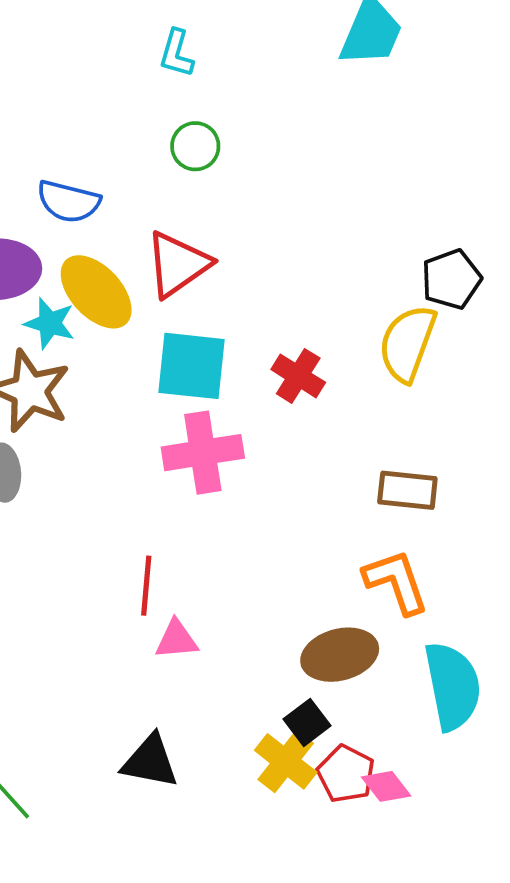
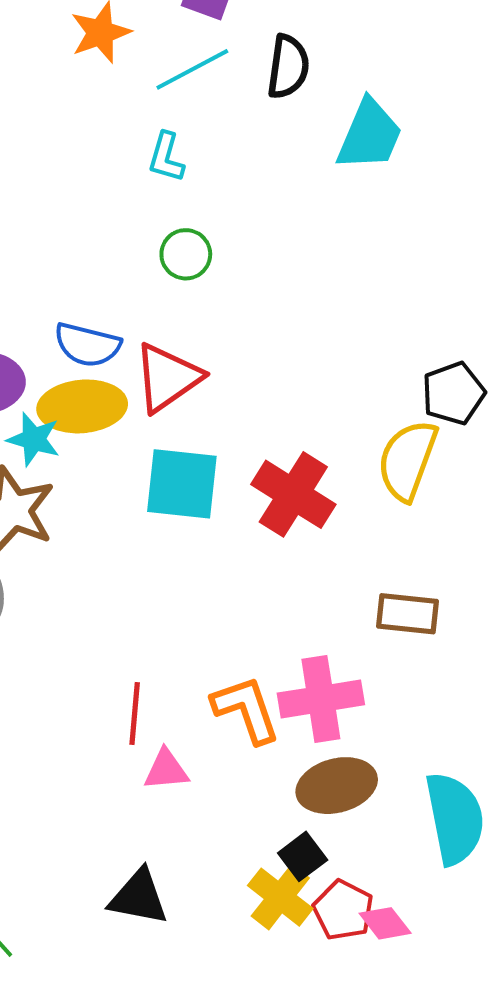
blue semicircle: (68, 201) -> (87, 345), moved
yellow ellipse: (96, 292) -> (82, 406), turned -52
red cross: (298, 376) -> (293, 494), size x1.5
pink cross: (203, 453) -> (321, 699), moved
orange L-shape: (396, 582) -> (246, 709), moved

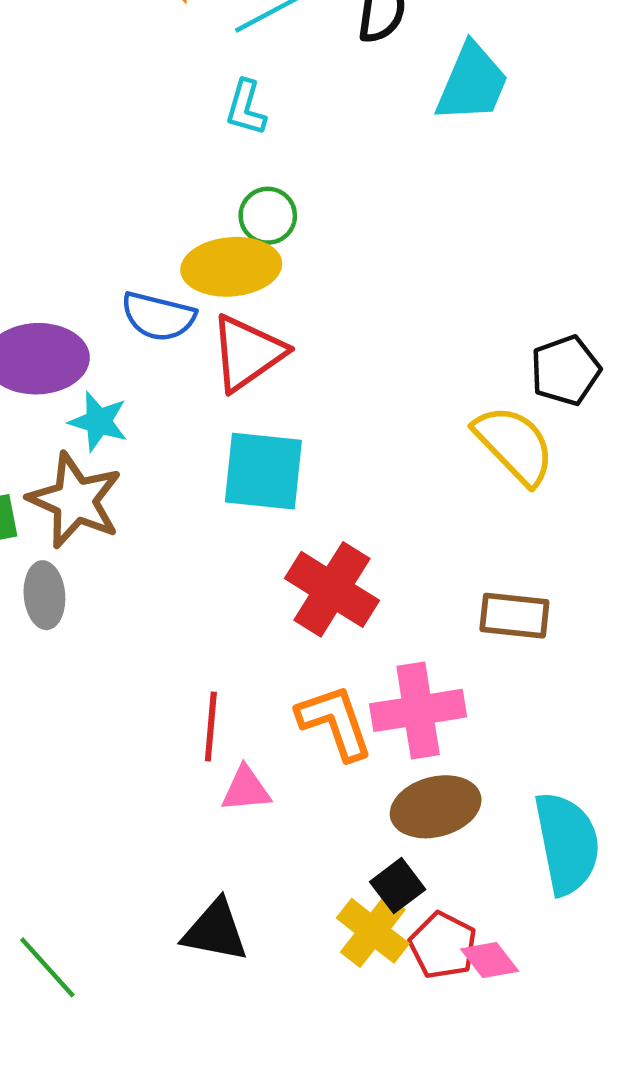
yellow ellipse: (82, 406) -> (231, 267), moved
yellow semicircle: (407, 460) -> (514, 445), turned 116
red cross: (293, 494) -> (332, 589), moved

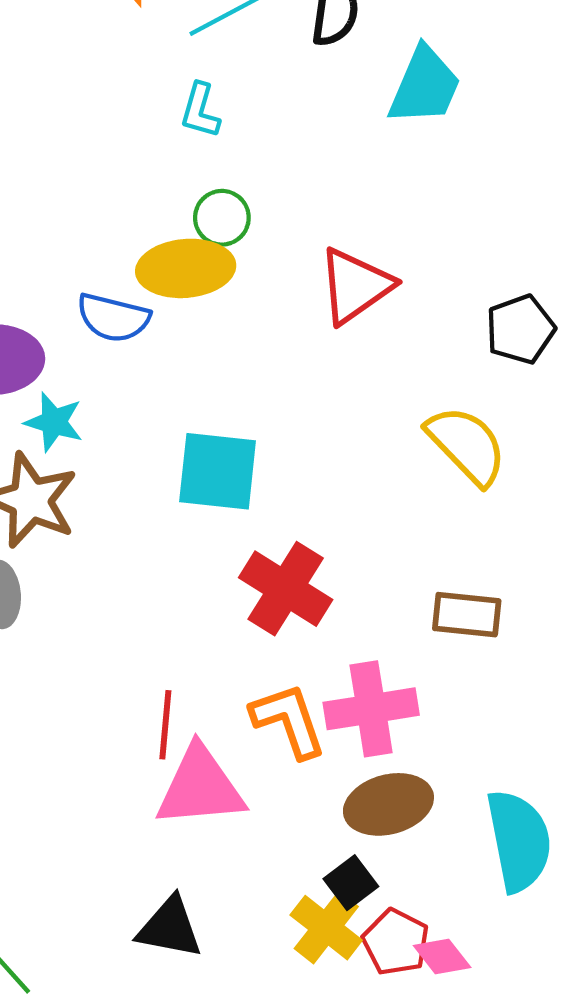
red triangle: (247, 353) -> (355, 286), moved
black pentagon: (565, 370) -> (520, 329), moved
pink triangle: (246, 789) -> (200, 787), size x1.8

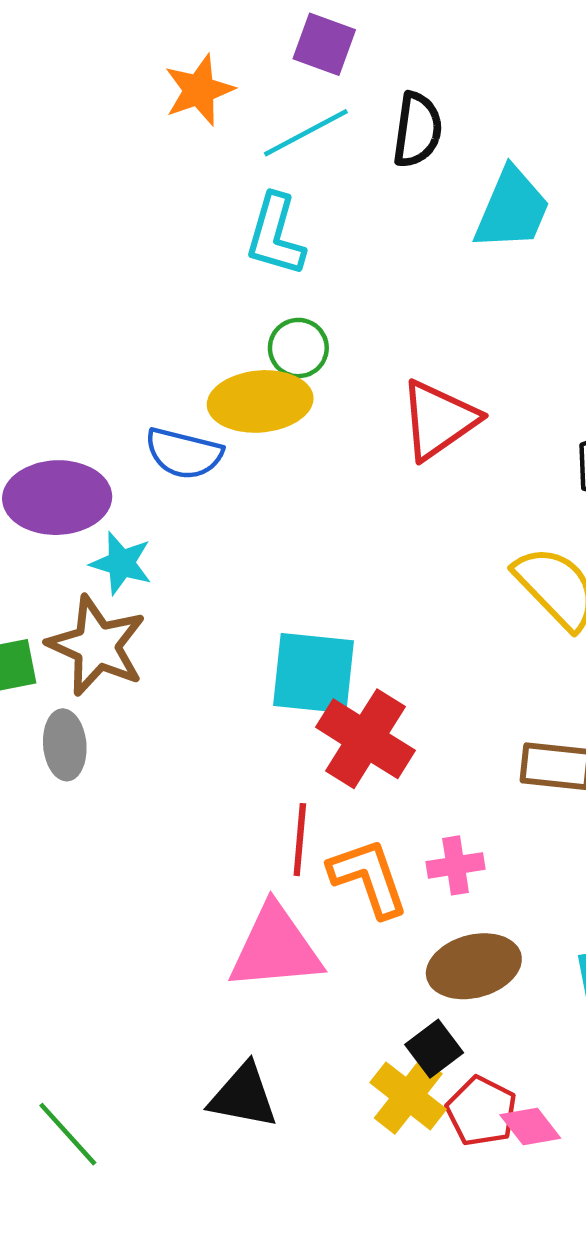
cyan L-shape: (200, 111) -> (275, 235), size x1.4
cyan square: (218, 471) -> (314, 673), moved
pink cross: (371, 709) -> (456, 865), size x0.6
red line: (165, 725) -> (300, 840), moved

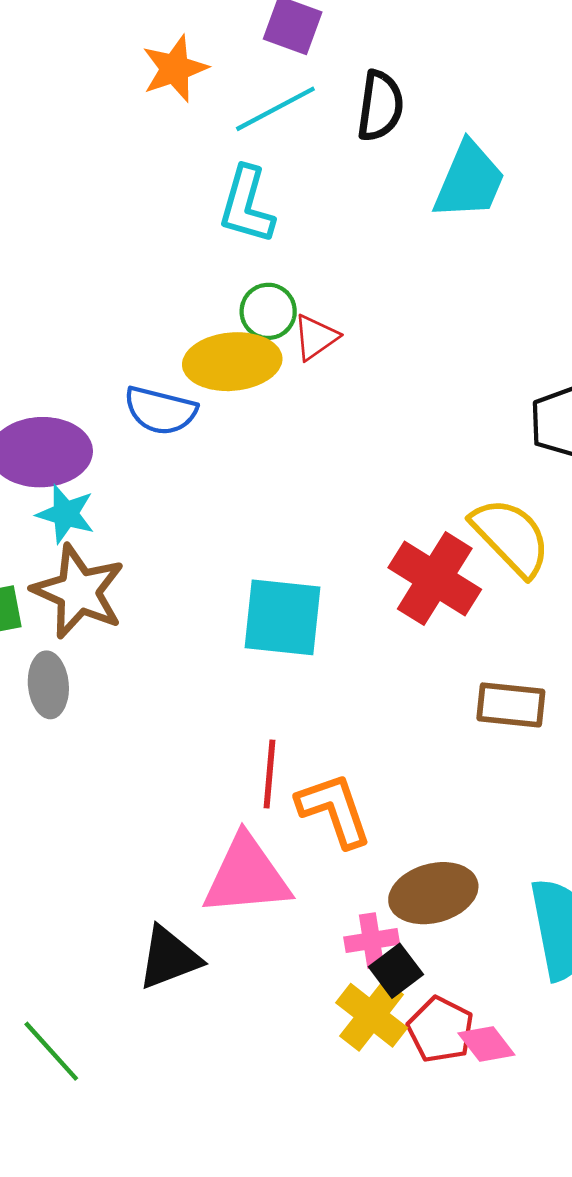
red triangle: (439, 420) -> (316, 337), moved, size x0.6
cyan star: (121, 563) -> (66, 514), moved
red cross: (365, 739) -> (435, 579), moved
pink cross: (456, 865) -> (372, 941), moved
black triangle: (243, 1096) -> (169, 958), moved, turned -32

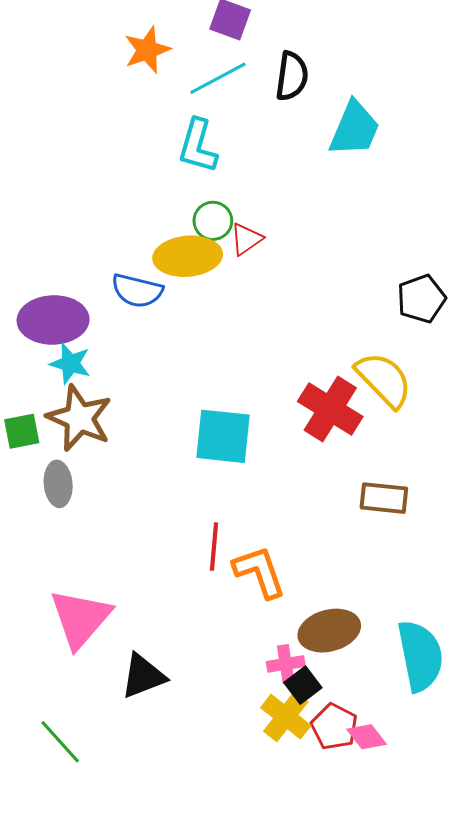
pink triangle: (247, 876) -> (80, 618), moved, turned -44

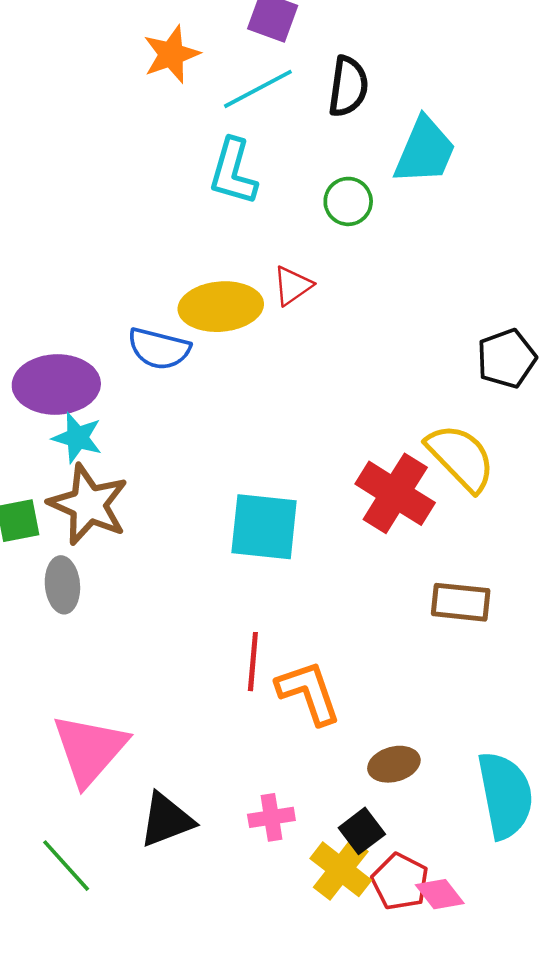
green circle: (213, 221) -> (348, 201), moved
brown ellipse: (329, 631) -> (394, 764), size x0.7
pink cross: (286, 664) -> (271, 817), moved
green line: (60, 742) -> (66, 866), moved

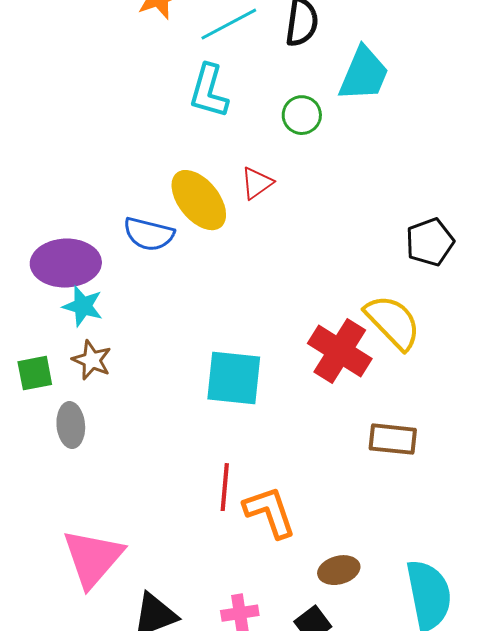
yellow ellipse: (221, 307) -> (199, 200), turned 56
brown star: (88, 504) -> (92, 360), size x0.6

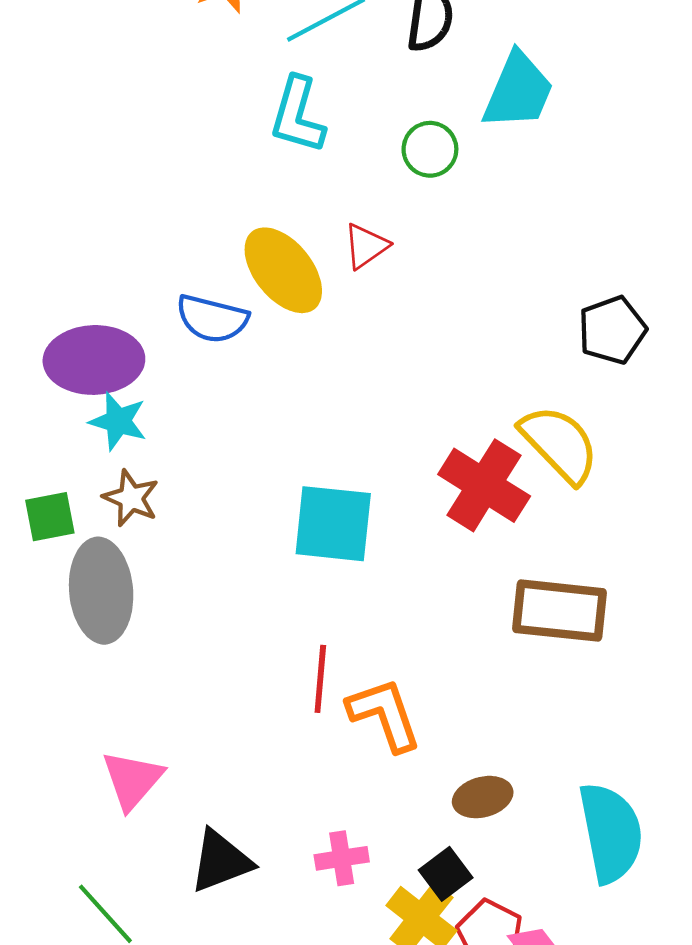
gray ellipse: (71, 425) -> (101, 591), size x1.6
brown rectangle: (393, 439) -> (560, 611), size x1.4
pink triangle: (93, 558) -> (132, 780), size x0.7

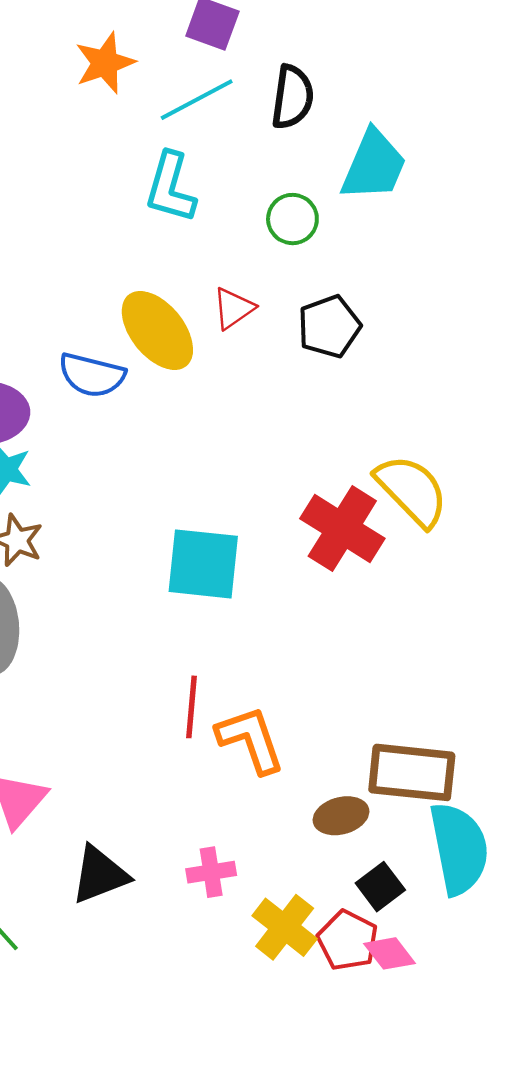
black pentagon: (612, 330) -> (329, 327), moved
brown rectangle: (560, 611) -> (412, 772), moved
black square: (446, 874) -> (380, 887), moved

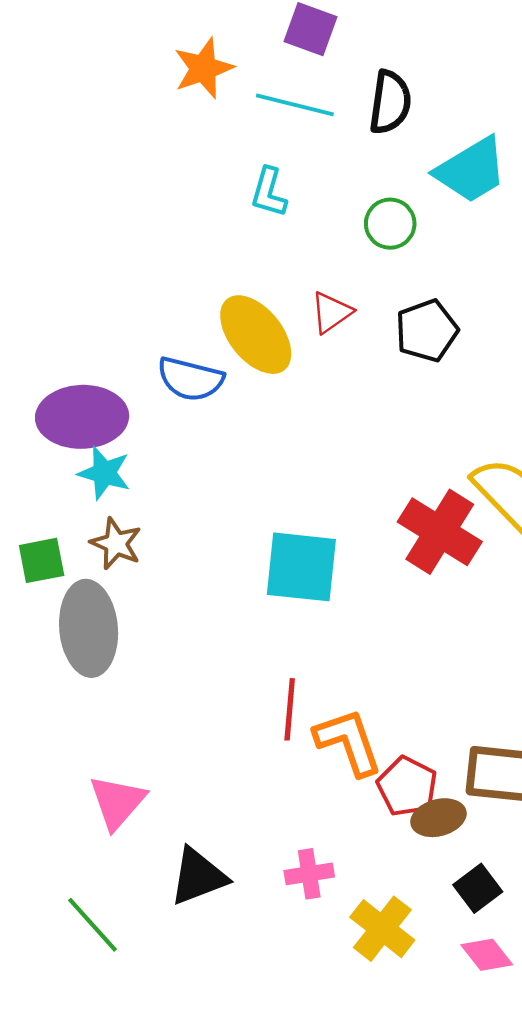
cyan line: (197, 100) -> (295, 105), turned 42
cyan trapezoid: (374, 165) -> (471, 170), turned 36
cyan L-shape: (171, 188) -> (269, 192), size x0.7
red pentagon: (348, 940) -> (407, 786), moved

